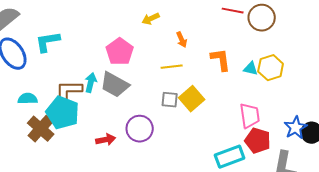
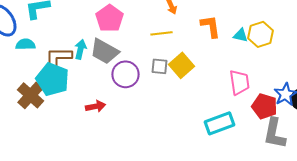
cyan semicircle: (28, 99) -> (26, 44), moved
purple circle: (140, 129) -> (126, 74), moved
red pentagon: (258, 141) -> (264, 106), moved

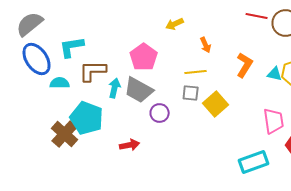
orange L-shape: (210, 26) -> (245, 65), turned 40
brown L-shape: (58, 57) -> (93, 71), moved
gray square: (160, 66) -> (191, 93), moved
purple circle: (126, 74) -> (160, 113), size x0.7

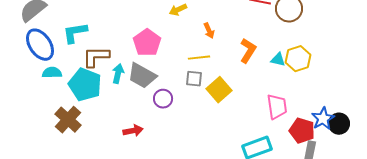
cyan semicircle: (60, 83) -> (52, 73), moved
cyan pentagon: (87, 118) -> (85, 85), moved

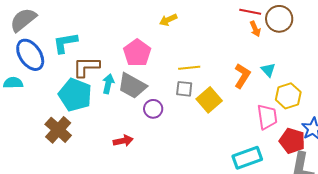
orange arrow: (209, 31) -> (255, 29), moved
orange L-shape: (248, 51) -> (242, 76), moved
yellow hexagon: (298, 59) -> (288, 96), moved
cyan triangle: (278, 60) -> (268, 70), turned 35
cyan semicircle: (52, 73) -> (13, 83), moved

